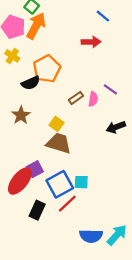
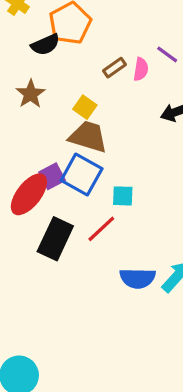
blue square: (60, 184) -> (82, 175), moved, turned -32
black rectangle: (37, 210) -> (55, 239), size x1.4

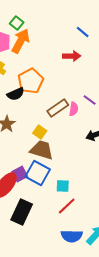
brown rectangle: (115, 68) -> (58, 108), size x1.5
red line: (101, 229) -> (67, 206), moved

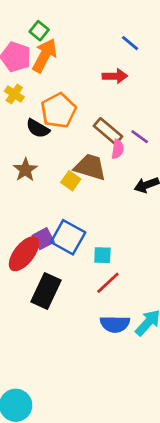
black semicircle: (16, 94) -> (38, 128), turned 54
brown rectangle: (58, 108) -> (108, 131), moved, turned 75
brown trapezoid: (42, 150) -> (90, 167), moved

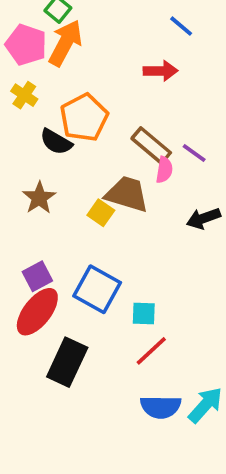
purple square: (43, 239) -> (37, 276), moved

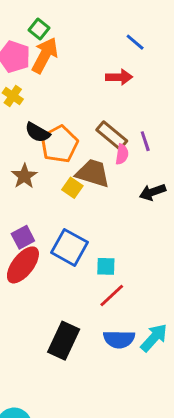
orange pentagon: (84, 118) -> (59, 144), moved
purple line: (194, 153) -> (145, 141), turned 36
black rectangle: (67, 362) -> (64, 341), moved

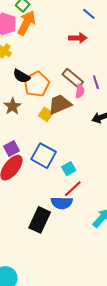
brown trapezoid: (93, 173) -> (60, 104), turned -40
cyan square: (106, 266) -> (69, 169), turned -32
blue semicircle: (119, 339) -> (62, 203), moved

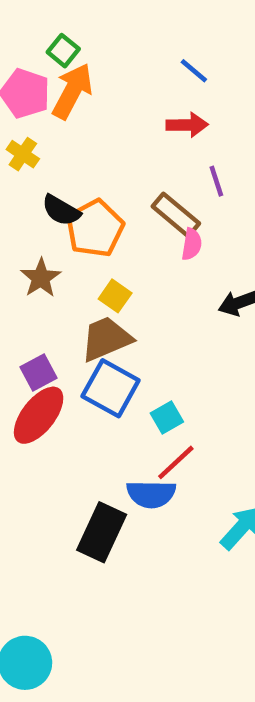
blue line: (89, 14) -> (194, 71), moved
purple line: (96, 82) -> (216, 181), moved
brown trapezoid: (60, 104) -> (106, 339), moved

